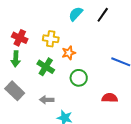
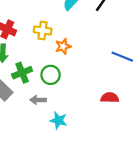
green cross: (46, 67) -> (22, 73), moved, turned 36
green circle: (79, 78) -> (51, 75), moved

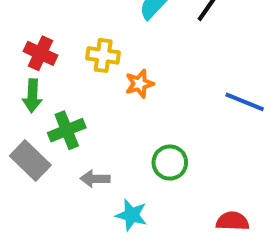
green circle: (51, 75) -> (170, 163), moved
red semicircle: (110, 98) -> (232, 221), moved

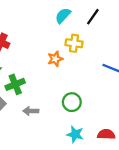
yellow cross: (103, 55) -> (74, 43), moved
cyan star: (131, 215) -> (75, 134), moved

